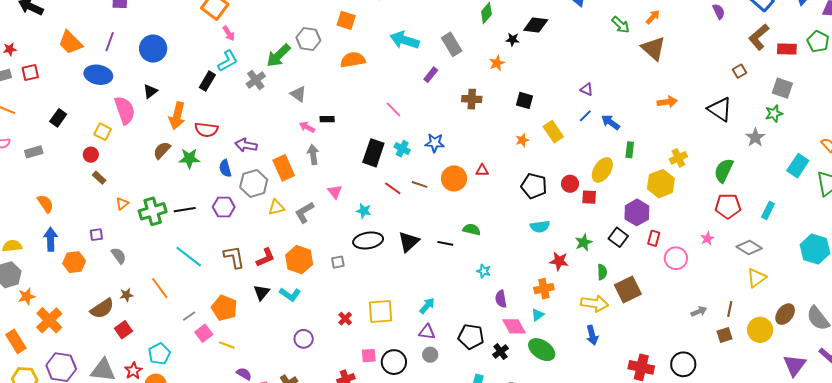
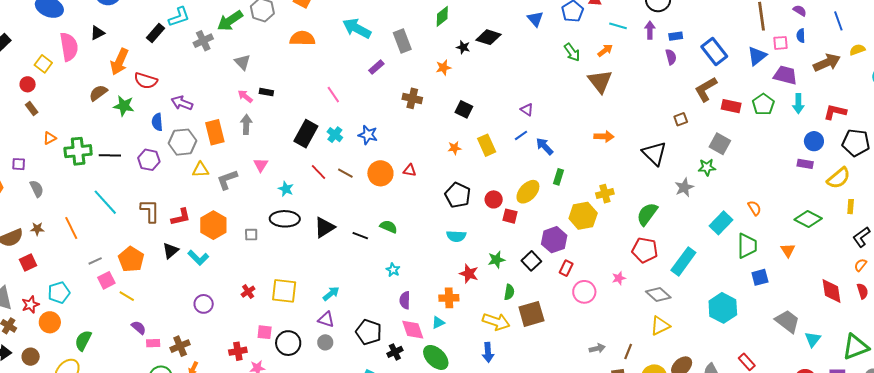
cyan rectangle: (768, 210) -> (683, 261), size x1.6

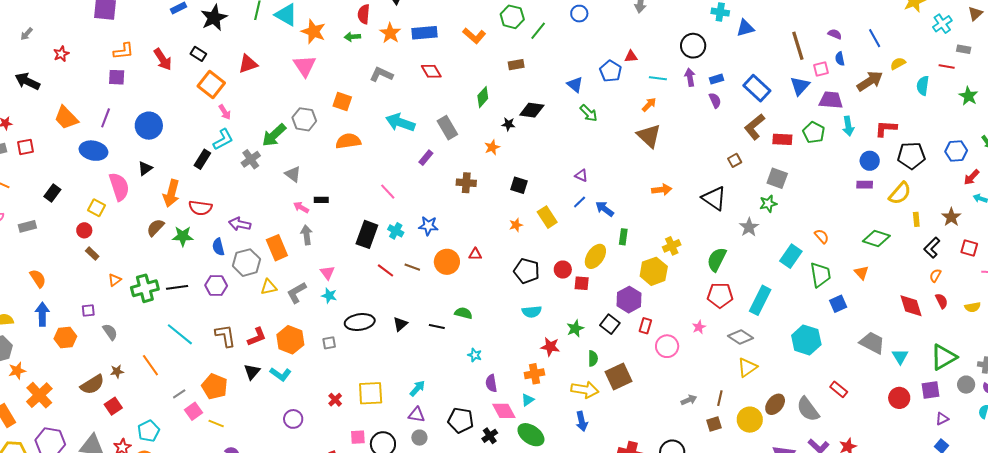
green arrow: (572, 52) -> (589, 113), moved
cyan star: (286, 189) -> (329, 296), moved
black triangle: (324, 227) -> (400, 324), size x0.7

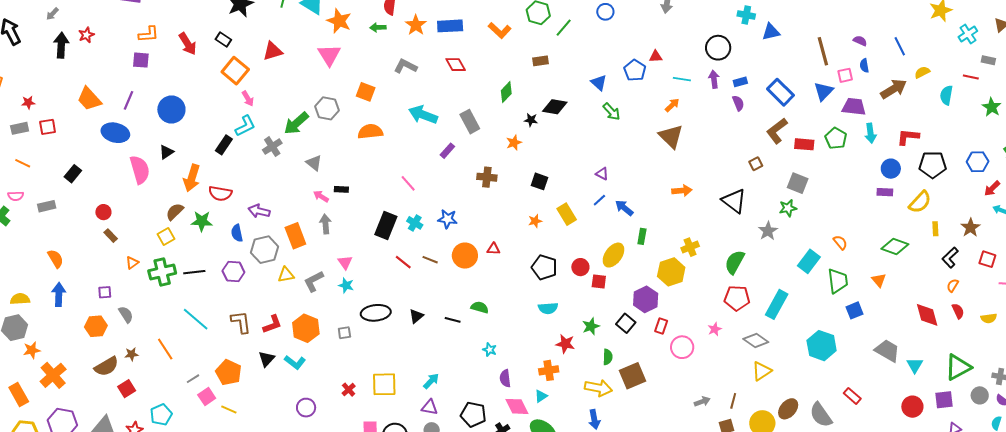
black arrow: (27, 81) -> (61, 45), moved, turned 65
yellow square: (97, 208) -> (166, 237), moved, turned 30
orange hexagon: (65, 338) -> (96, 326), moved

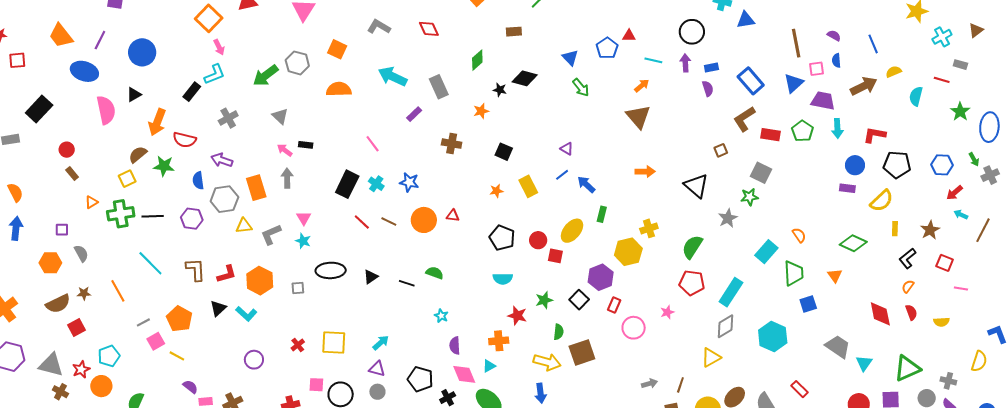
gray cross: (272, 147) -> (228, 118), moved
black rectangle: (73, 174) -> (39, 109), size x1.5
gray diamond: (756, 340) -> (726, 326), moved, turned -70

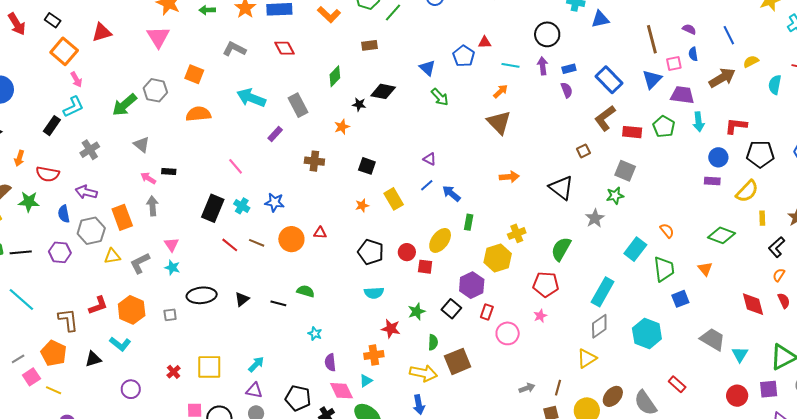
orange arrow: (157, 122) -> (19, 158), size x0.6
brown L-shape: (196, 270) -> (68, 320), moved
red pentagon: (692, 283) -> (546, 284), moved
black triangle: (218, 308) -> (93, 359), moved, turned 30

